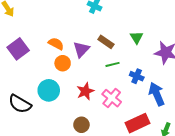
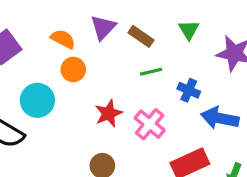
purple triangle: (81, 49) -> (103, 27), moved
cyan circle: (49, 90) -> (37, 100), moved
blue arrow: (157, 94) -> (220, 118), turned -55

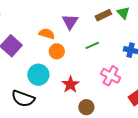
brown rectangle: (141, 36) -> (103, 15), moved, turned -49
green line: (151, 72) -> (92, 45), moved
red star: (109, 113) -> (70, 85), moved

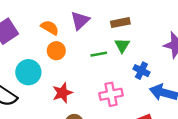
green triangle: (123, 13) -> (122, 45), moved
pink cross: (111, 76) -> (111, 94), turned 36

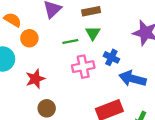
orange semicircle: (50, 28) -> (13, 20), moved
pink cross: (111, 94) -> (83, 67), moved

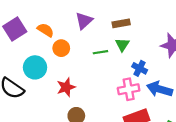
pink cross: (83, 67) -> (129, 89), moved

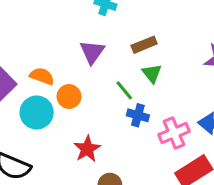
green line: (100, 52) -> (124, 90), turned 72
cyan circle: (35, 67) -> (37, 112), moved
blue cross: (140, 68) -> (138, 115), moved

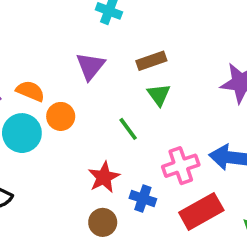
green line: (124, 90) -> (128, 129), moved
blue cross: (138, 115) -> (143, 198), moved
red star: (87, 149) -> (104, 177), moved

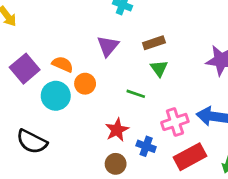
green line: (128, 129) -> (136, 94), turned -36

